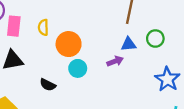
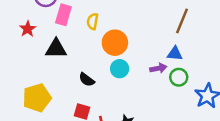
green circle: (155, 39) -> (179, 77), moved

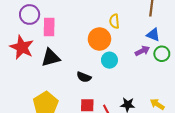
yellow semicircle: (93, 21) -> (114, 21), moved
red star: (28, 29) -> (22, 47), size x1.6
blue triangle: (175, 54) -> (153, 35), turned 32

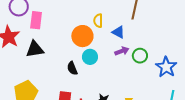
blue triangle: (153, 35) -> (118, 32), moved
black semicircle: (84, 77) -> (72, 68), moved, turned 40

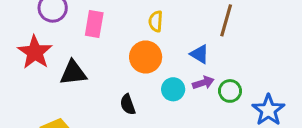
pink rectangle: (36, 20) -> (94, 24), moved
yellow semicircle: (98, 21) -> (156, 21), moved
cyan circle: (90, 57) -> (173, 89), moved

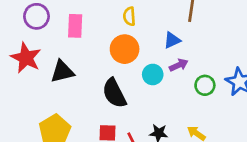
blue triangle: (200, 54) -> (172, 40), turned -48
green circle: (230, 91) -> (205, 85), moved
black semicircle: (128, 104) -> (114, 93), size x1.6

